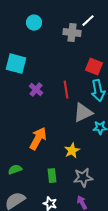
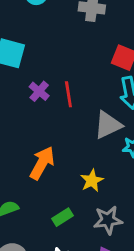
red line: (66, 90) -> (68, 94), moved
green rectangle: (52, 176) -> (63, 217), turned 64

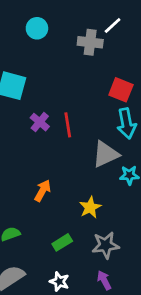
orange arrow: (42, 163) -> (43, 191), size x0.7

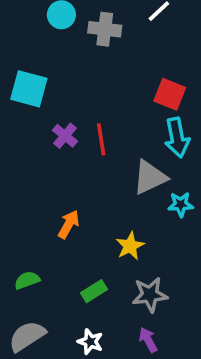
gray cross: (90, 42) -> (105, 29), moved

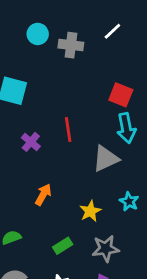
purple cross: (65, 136) -> (31, 142), moved
cyan star: (181, 204) -> (129, 201), moved, turned 30

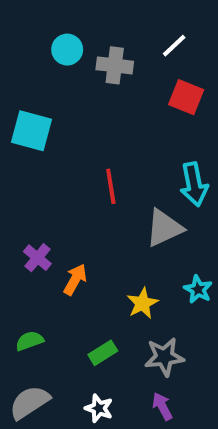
red square: (121, 95) -> (186, 97), moved
purple cross: (31, 142) -> (37, 258), moved

